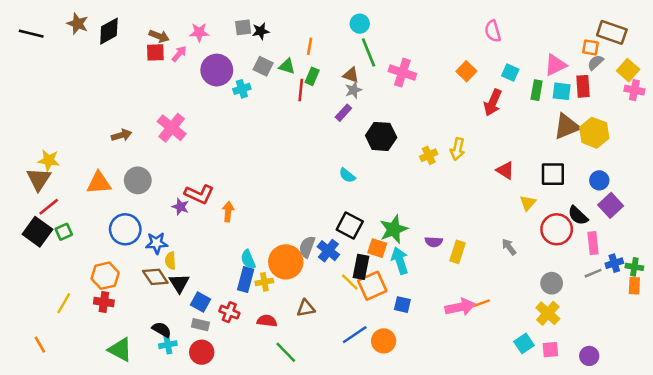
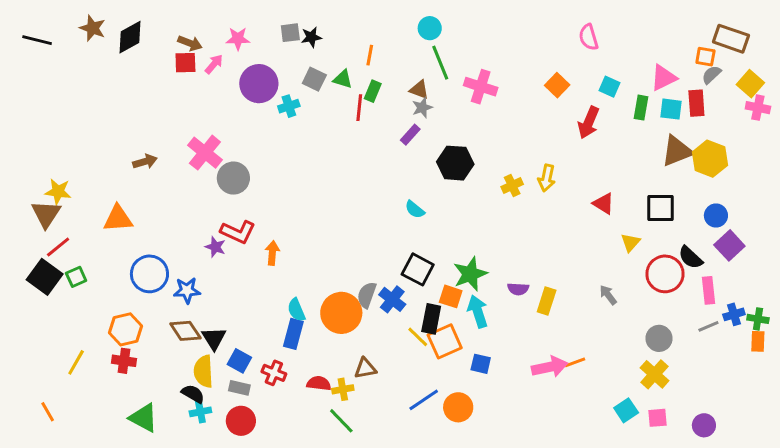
gray circle: (138, 180) -> (233, 178), moved
yellow semicircle: (170, 261) -> (203, 371), moved, size x1.5
yellow cross: (264, 282) -> (343, 389), moved

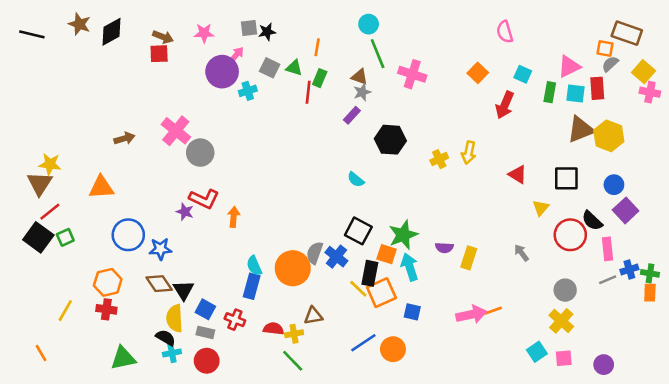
pink arrow: (214, 64) -> (236, 55), moved
green triangle: (143, 418) -> (123, 358), turned -40

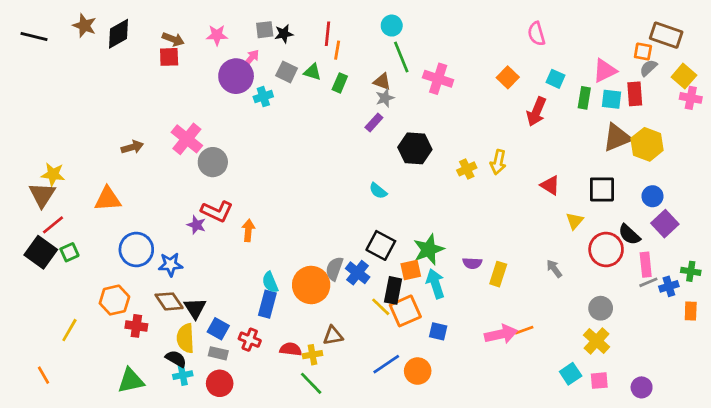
red line: (308, 92) -> (328, 34), moved
orange square: (387, 254) -> (411, 270), turned -30
green cross: (650, 273) -> (691, 271), moved
gray line: (608, 280) -> (648, 282), moved
red cross: (106, 309) -> (136, 326), moved

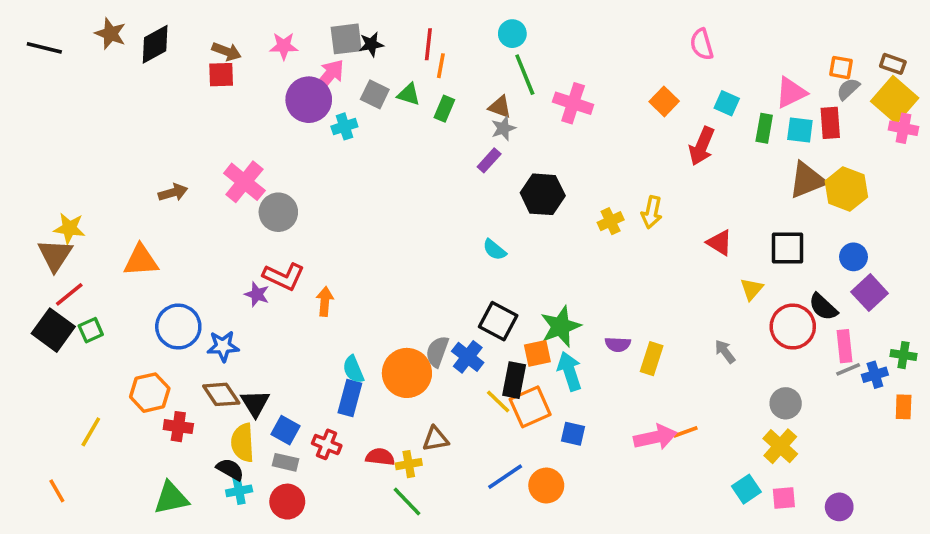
gray square: (265, 30) -> (346, 39), size x1.4
brown rectangle: (666, 35) -> (893, 64), moved, size x0.6
pink arrow: (251, 58) -> (328, 76), size x1.5
yellow square: (684, 76) -> (895, 100), size x1.4

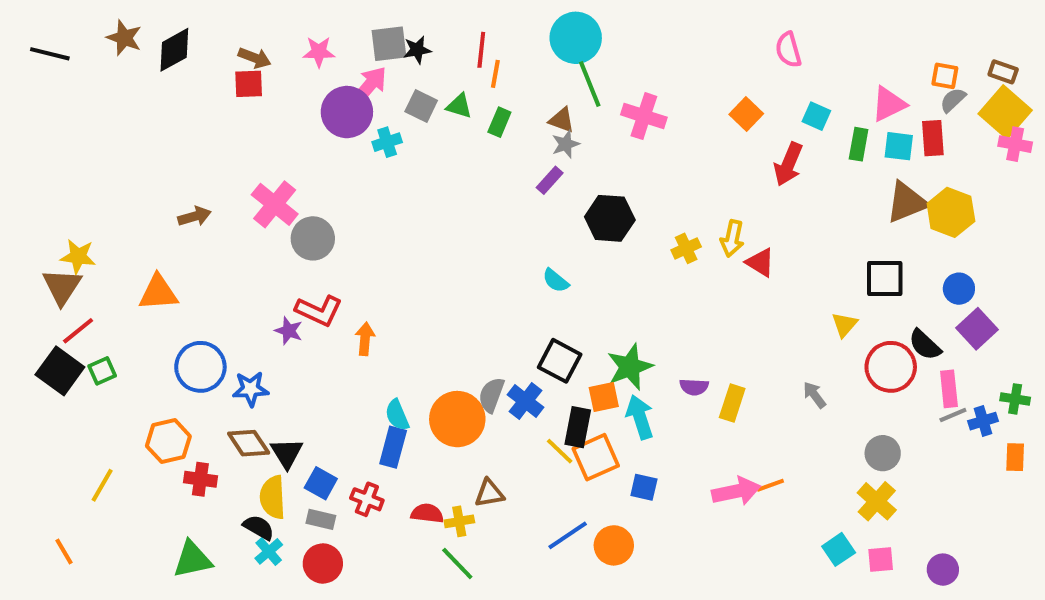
cyan circle: (512, 34) -> (576, 38), size x1.6
red triangle: (720, 243) -> (760, 263), moved
cyan cross: (239, 491) -> (269, 551), turned -30

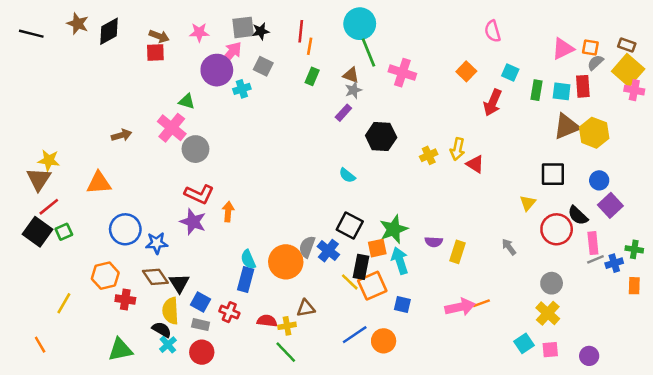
pink triangle: (889, 104) -> (563, 49), moved
green triangle: (459, 106) -> (187, 101), moved
purple star: (289, 331) -> (193, 222), moved, size x1.5

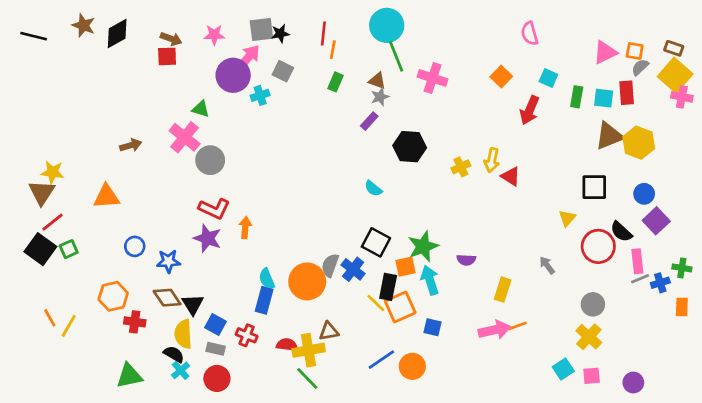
blue circle: (125, 229) -> (135, 246), size x0.6
yellow rectangle: (458, 252) -> (503, 290), moved
yellow cross: (287, 326) -> (309, 350), size x1.6
orange line: (40, 345) -> (50, 318), moved

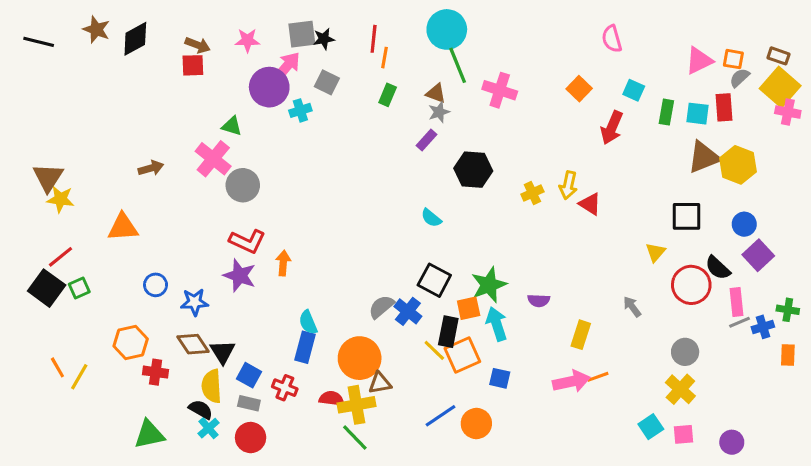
brown triangle: (42, 192) -> (48, 177), moved
gray semicircle: (330, 265) -> (381, 307), turned 30
orange circle: (307, 281) -> (360, 358), moved

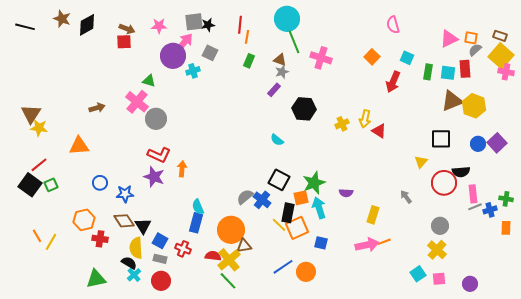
purple square: (758, 255) -> (497, 143), moved
black semicircle: (718, 268) -> (461, 172), turned -48
yellow cross: (356, 405) -> (229, 260), turned -30

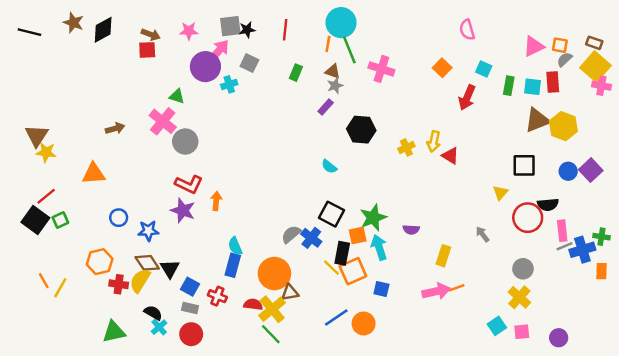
orange line: (247, 37) -> (328, 44), moved
blue cross: (490, 210) -> (582, 250), size x1.5
yellow semicircle: (136, 248) -> (140, 281), moved, turned 35

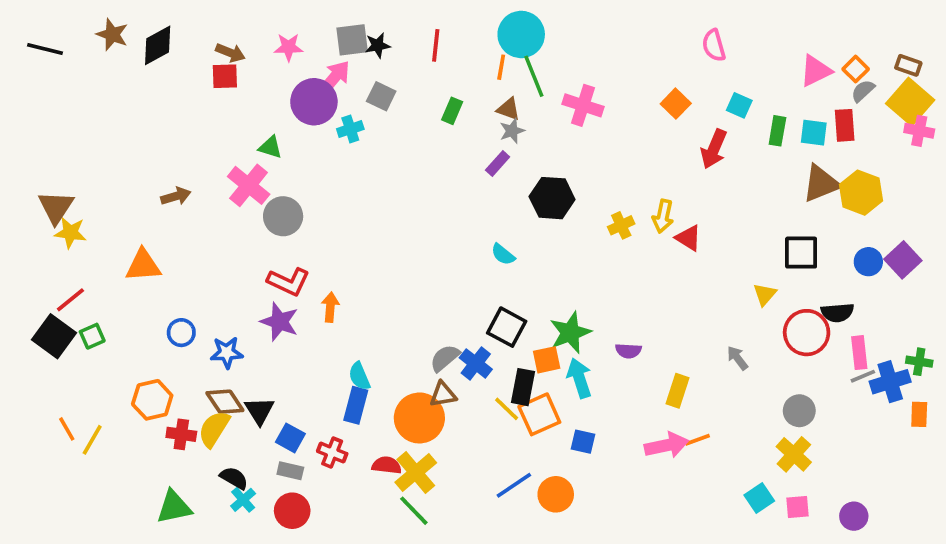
orange square: (560, 45) -> (856, 69), turned 35
brown triangle: (290, 293) -> (443, 394), moved

